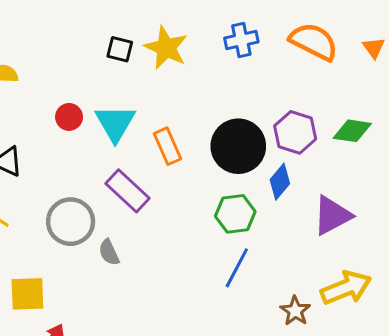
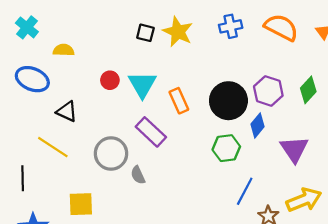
green diamond: (352, 131) -> (308, 90), turned -56
purple triangle: (332, 215) -> (294, 149), turned -36
blue line: (237, 268) -> (245, 191), moved

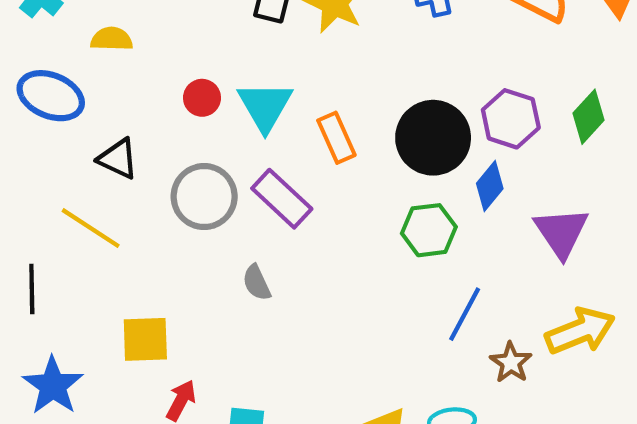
gray circle: (111, 154) -> (204, 197), moved

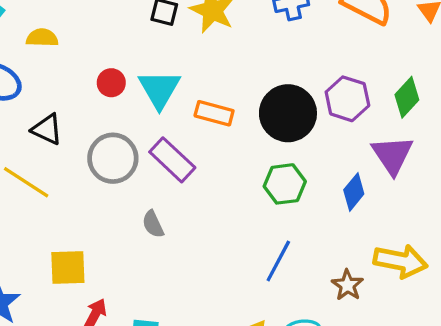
orange rectangle: (336, 138) -> (214, 113), turned -51
blue diamond: (490, 186) -> (354, 192), moved
purple triangle: (561, 232) -> (392, 155), moved
blue line: (465, 314) -> (278, 261), moved
yellow arrow: (580, 331) -> (400, 261), turned 33

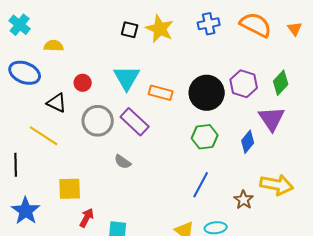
red circle: (111, 83) -> (83, 83), moved
gray semicircle: (153, 224) -> (123, 162), turned -30

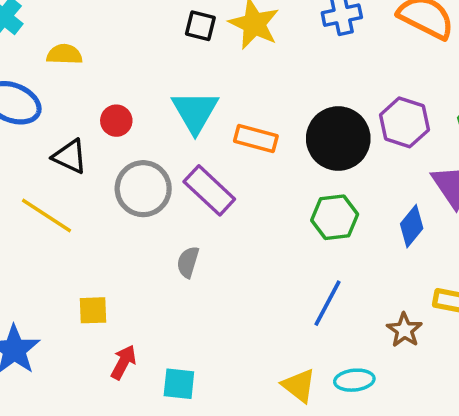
gray semicircle: (123, 162) -> (188, 262), turned 72
yellow square: (70, 189) -> (93, 310), size x0.7

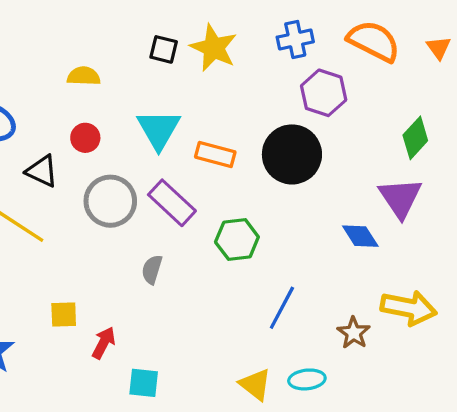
yellow semicircle: (64, 54) -> (84, 76), moved
purple hexagon: (404, 122) -> (324, 93), moved
green hexagon: (335, 217) -> (237, 239), moved
blue diamond: (412, 226) -> (360, 236), turned -72
red arrow: (123, 362) -> (104, 343), moved

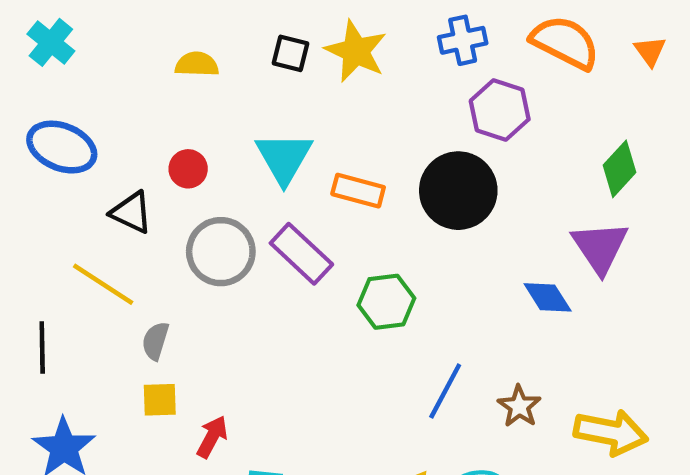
yellow semicircle: (84, 76) -> (197, 64), moved
gray semicircle: (152, 269) -> (155, 341), moved
yellow arrow: (409, 308) -> (611, 432), moved
brown star: (354, 333) -> (519, 406), moved

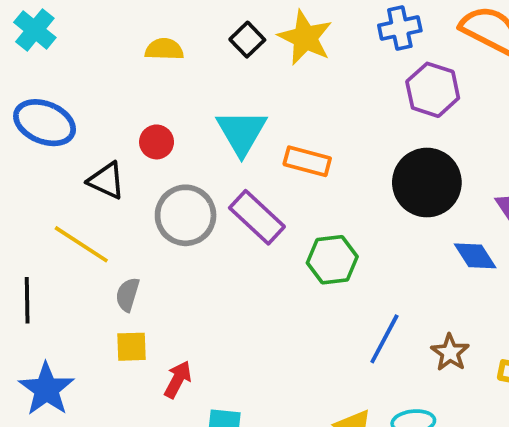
black square: (291, 53) -> (247, 40), turned 32
black circle: (458, 191) -> (427, 183), moved

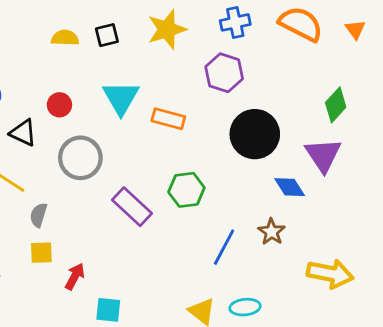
yellow star: (305, 38) -> (167, 29), turned 30
black square: (247, 40) -> (107, 35), moved, turned 30
purple hexagon: (433, 90) -> (224, 73), moved
purple rectangle: (257, 217) -> (132, 207), moved
brown star: (450, 352) -> (272, 232), moved

